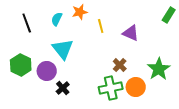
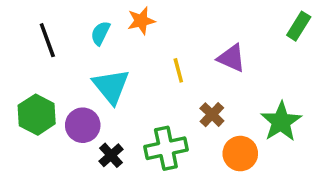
yellow line: (101, 26) -> (178, 70), moved
green cross: (111, 88) -> (166, 148), moved

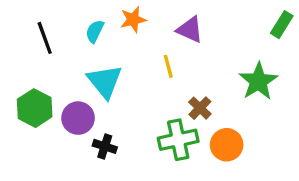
purple triangle: (231, 58) -> (190, 30), moved
green star: (281, 122) -> (258, 81), moved
green cross: (166, 148) -> (178, 140), moved
black cross: (111, 155) -> (105, 146), turned -30

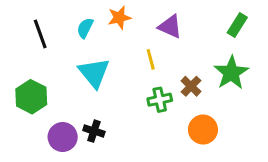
green rectangle: (282, 25) -> (237, 25), moved
brown cross: (200, 108) -> (191, 86), moved
purple circle: (78, 118) -> (63, 137), moved
green cross: (178, 140) -> (160, 100), moved, size x0.7

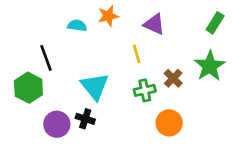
cyan semicircle: (85, 28) -> (77, 25), turned 72
black line: (40, 34) -> (46, 58), moved
cyan triangle: (94, 73) -> (95, 86), moved
orange circle: (203, 130) -> (169, 123), moved

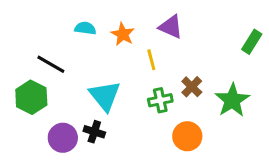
orange star: (108, 16) -> (123, 34), moved, turned -30
green rectangle: (215, 23) -> (252, 42), moved
black line: (46, 58) -> (51, 64), turned -40
green star: (210, 66) -> (232, 100), moved

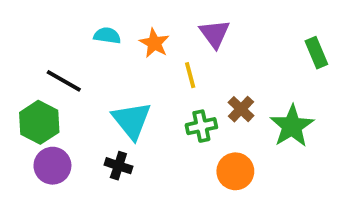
purple triangle: (171, 27) -> (215, 34), turned 30
green rectangle: (252, 42) -> (316, 53), turned -55
purple circle: (63, 138) -> (52, 166), moved

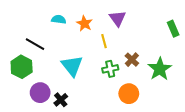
purple circle: (52, 166) -> (40, 93), moved
black cross: (118, 166) -> (61, 100), moved, turned 32

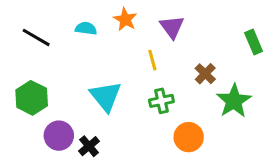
orange star: (84, 24) -> (125, 19), moved
black line: (35, 44) -> (36, 37), moved
brown cross: (132, 60) -> (205, 74), moved

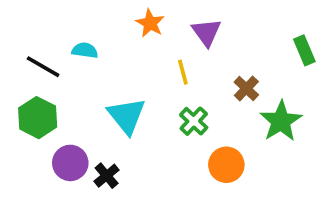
cyan semicircle: (86, 28) -> (85, 50), moved
black line: (36, 37) -> (43, 67), moved
green cross: (161, 101) -> (194, 121), turned -35

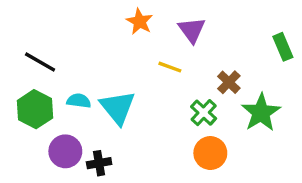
cyan semicircle: (85, 50) -> (79, 101), moved
yellow line: (183, 72) -> (170, 67), turned -55
green cross: (194, 121) -> (204, 113), moved
black cross: (107, 176) -> (99, 163), turned 30

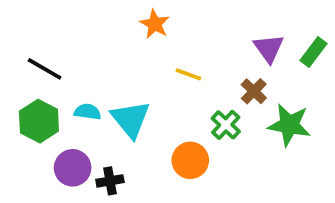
purple triangle: (192, 30) -> (269, 48), moved
green rectangle: (283, 47) -> (314, 52), turned 60
green star: (261, 113) -> (289, 125), turned -30
orange circle: (210, 153) -> (190, 160), moved

